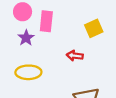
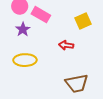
pink rectangle: (46, 21) -> (41, 15), turned -66

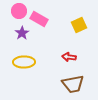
red arrow: (66, 45) -> (69, 57), moved

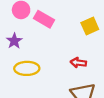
purple star: (22, 33) -> (14, 41), moved

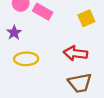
red arrow: (78, 63) -> (75, 53), size x1.5

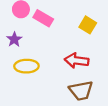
yellow square: (86, 18) -> (88, 25), turned -35

